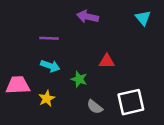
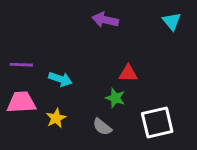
purple line: (49, 38) -> (21, 65), moved
green star: (79, 79) -> (115, 98), moved
gray semicircle: (95, 107) -> (102, 127), moved

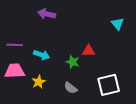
purple arrow: (105, 20) -> (47, 14), moved
cyan triangle: (172, 21) -> (118, 24), moved
green star: (115, 98) -> (73, 62), moved

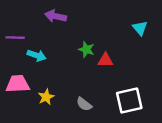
purple line: (15, 45) -> (15, 38), moved
cyan arrow: (42, 55) -> (37, 55), moved
green star: (73, 62) -> (86, 49), moved

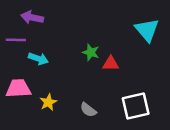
purple arrow: (56, 16) -> (32, 17), moved
cyan triangle: (140, 28) -> (147, 30), size x1.5

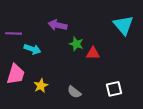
purple arrow: (32, 17) -> (58, 25), moved
pink trapezoid: (18, 89) -> (16, 74), turned 110
white square: (136, 106) -> (114, 89), size x0.7

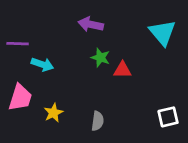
purple arrow: (58, 25) -> (91, 24), moved
white square: (114, 89) -> (168, 117), moved
gray semicircle: (74, 92) -> (98, 121), turned -120

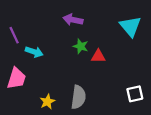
purple line: (18, 44) -> (14, 35), turned 63
yellow star: (53, 113) -> (47, 102), moved
gray semicircle: (98, 121) -> (78, 97), size x1.5

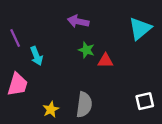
cyan triangle: (130, 26) -> (140, 29), turned 30
cyan arrow: (34, 52) -> (37, 56), turned 49

